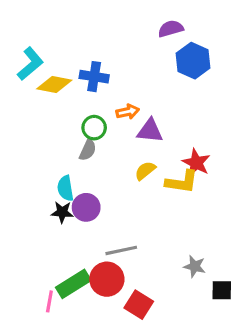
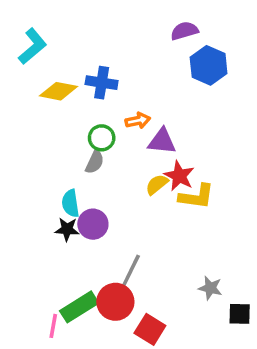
cyan L-shape: (30, 64) -> (33, 46), moved
red star: (196, 163) -> (179, 176), moved
gray line: (121, 250) -> (131, 271), turned -52

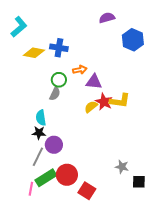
blue hexagon: (209, 65) -> (133, 40), moved
yellow L-shape: (196, 197) -> (120, 101), moved
purple circle: (93, 224) -> (54, 145), moved
gray line: (131, 271) -> (38, 157), moved

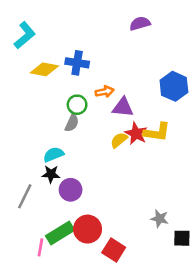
blue hexagon: (133, 40) -> (174, 86), moved
cyan semicircle: (41, 118) -> (54, 154), turned 77
gray line: (38, 157) -> (25, 196), moved

